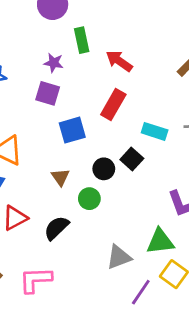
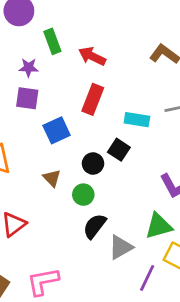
black semicircle: (56, 228) -> (95, 226), moved

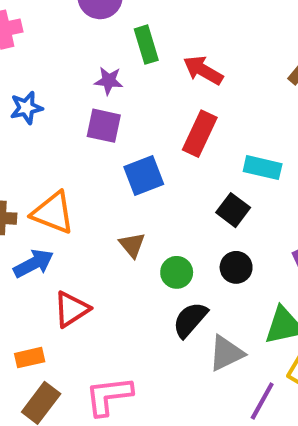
black circle: (93, 163) -> (236, 267), moved

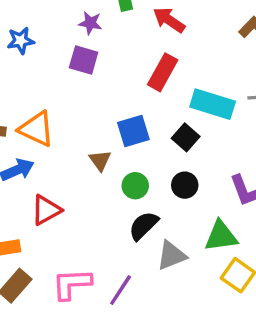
cyan rectangle: (263, 168) -> (213, 104), size x1.4
blue square: (144, 176) -> (133, 131), moved
purple line: (262, 401) -> (121, 290), moved

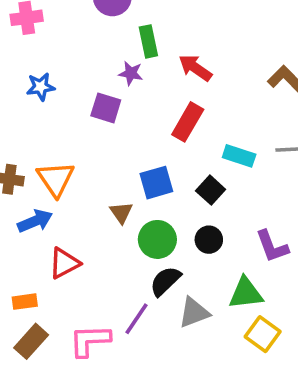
purple star: (90, 23) -> (131, 73), moved
cyan rectangle: (213, 104) -> (239, 156), size x0.7
orange triangle: (36, 129) -> (56, 179), turned 30
green circle: (135, 186) -> (157, 239), size x1.4
purple line: (121, 290) -> (136, 319), moved

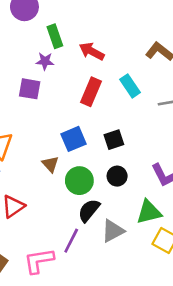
cyan rectangle: (239, 156) -> (130, 86), moved, turned 45
black square: (211, 190) -> (114, 140), turned 36

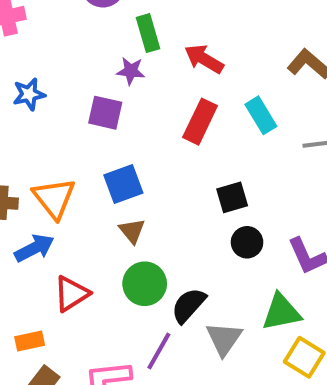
blue square: (73, 139) -> (123, 184), moved
black circle: (117, 176) -> (247, 242), moved
green circle: (79, 181) -> (145, 284), moved
gray triangle: (113, 231) -> (224, 339), turned -30

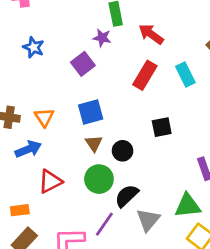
blue star: (29, 94) -> (34, 47), turned 30
purple square: (105, 113) -> (83, 64), turned 35
orange triangle: (54, 198) -> (44, 117), size x0.7
black circle: (247, 242) -> (123, 151), moved

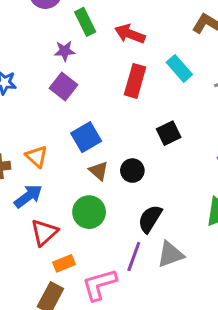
purple star: (102, 38) -> (65, 51), moved
green circle: (99, 179) -> (89, 212), moved
red triangle: (50, 181) -> (44, 232), moved
orange rectangle: (20, 210) -> (64, 263), moved
gray triangle: (148, 220) -> (170, 254), moved, turned 45

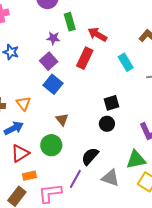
red rectangle: (135, 81) -> (85, 58), moved
blue square: (86, 137) -> (53, 84), moved, turned -30
black circle: (132, 171) -> (107, 124), moved
gray triangle: (170, 254) -> (110, 178), moved, turned 30

